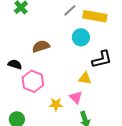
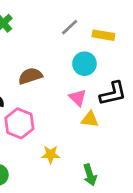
yellow rectangle: (95, 16) -> (103, 35), size x0.7
pink triangle: (76, 97) -> (78, 98), moved

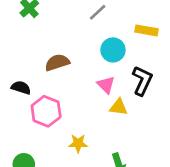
yellow rectangle: (103, 35) -> (146, 30), moved
black L-shape: (113, 94) -> (142, 81), turned -52

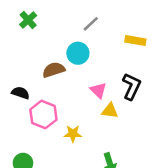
cyan circle: (113, 50) -> (78, 53), moved
yellow star: (78, 143) -> (73, 134), moved

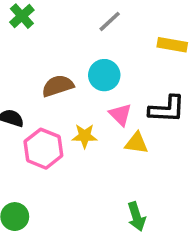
cyan circle: (78, 53) -> (104, 75), moved
black L-shape: (132, 86) -> (167, 109), turned 68
yellow star: (73, 134) -> (85, 136), moved

